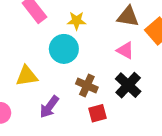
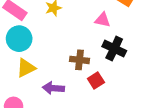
cyan circle: (64, 49) -> (19, 39), moved
purple arrow: (49, 107) -> (53, 88), turned 75

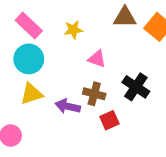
pink triangle: (103, 20) -> (97, 59), moved
purple arrow: (53, 88) -> (68, 106), moved

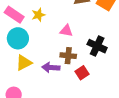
yellow star: (73, 30) -> (38, 15), moved

